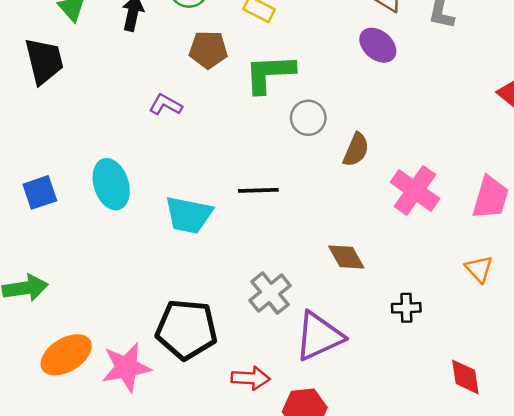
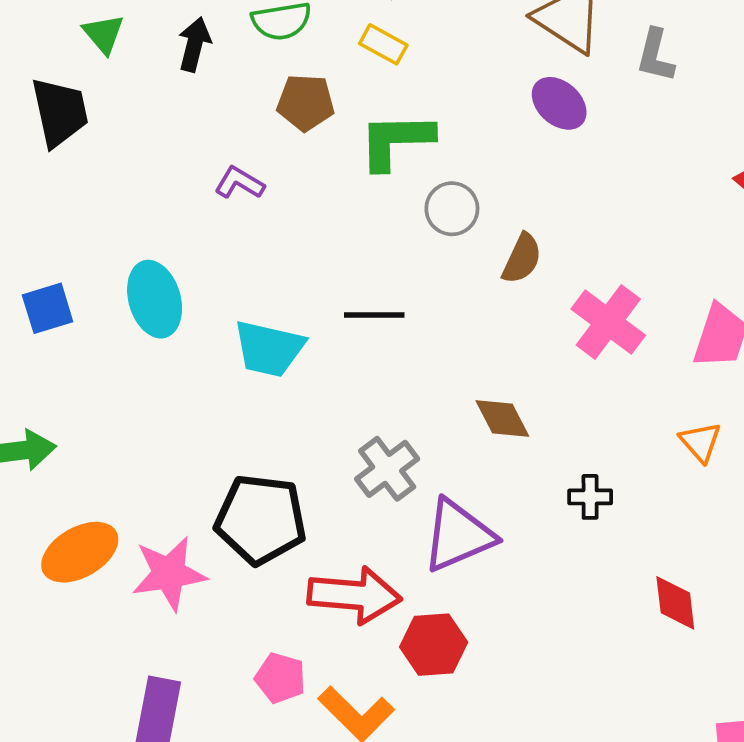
red arrow: (251, 378) -> (354, 595), size x1.6

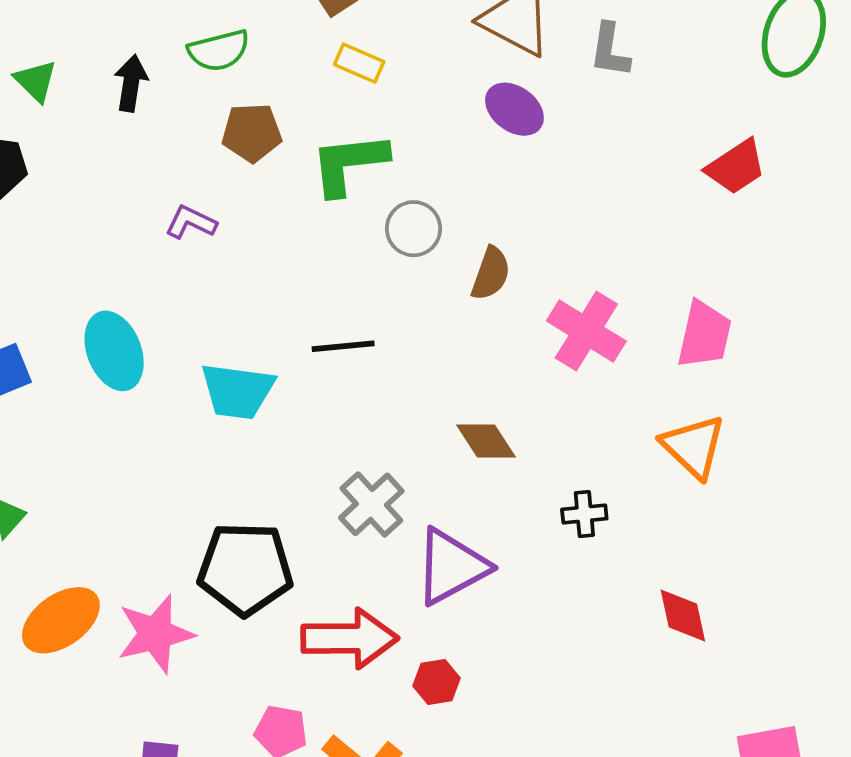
yellow rectangle: (383, 44) -> (359, 63), moved
orange triangle: (700, 442) -> (693, 446), size x1.5
red hexagon: (434, 645) -> (436, 682), size x0.7

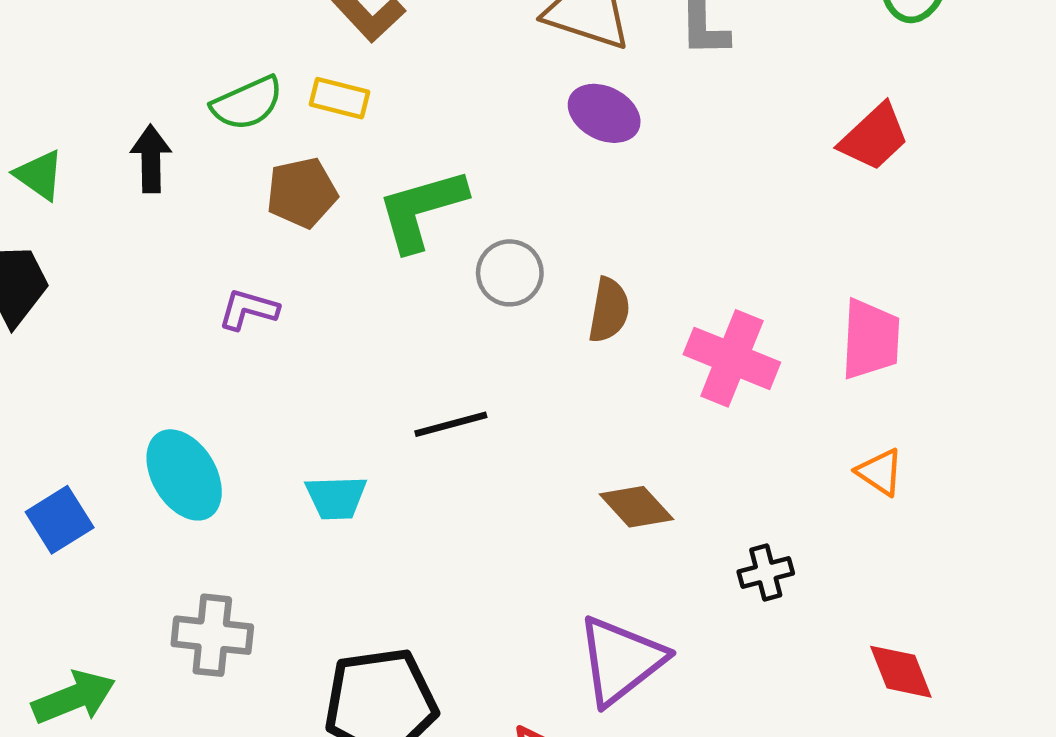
yellow rectangle: (359, 63) -> (340, 98), moved
cyan trapezoid: (237, 391) -> (336, 497), size x0.7
orange triangle: (693, 446) -> (880, 472), size x0.6
gray cross: (371, 504) -> (212, 635), moved, turned -32

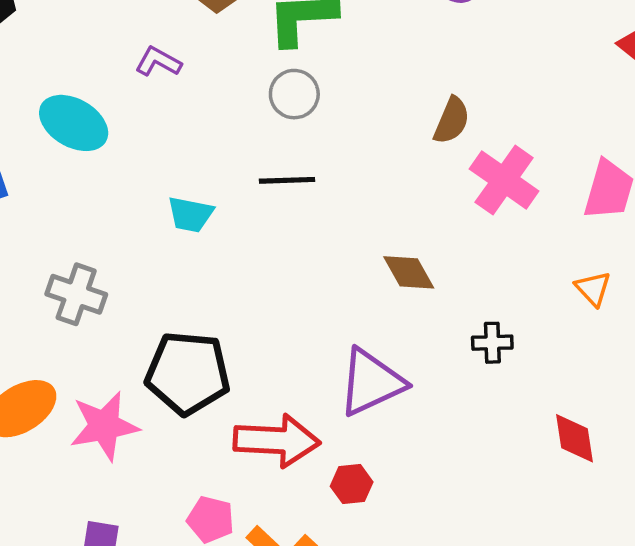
gray circle: (510, 273) -> (294, 94), moved
brown semicircle: (609, 310) -> (452, 120), moved
cyan ellipse: (184, 475) -> (74, 123), moved, turned -42

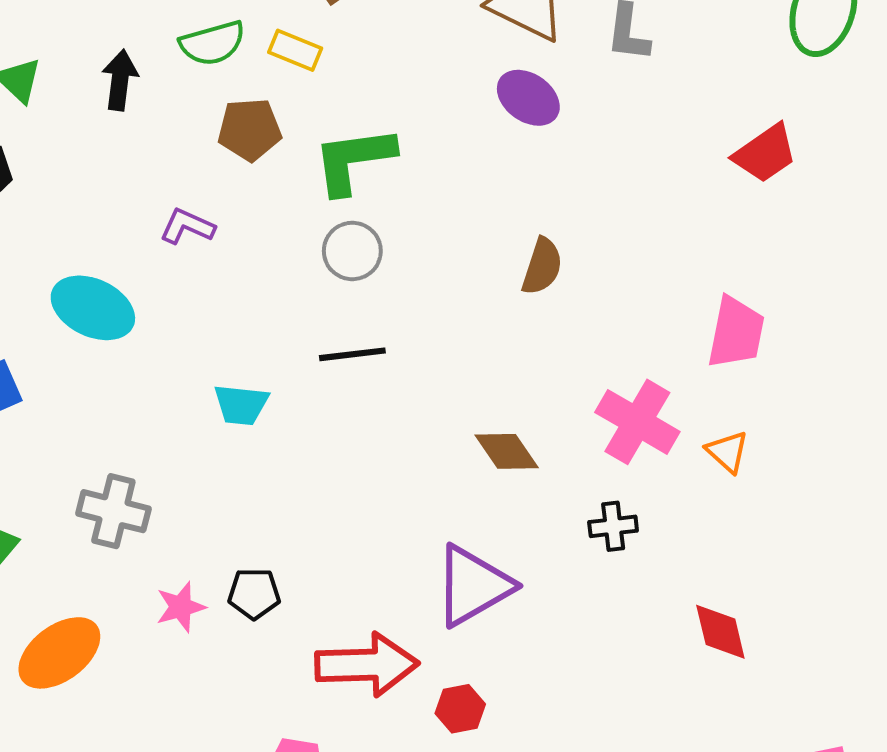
pink cross: (504, 180) -> (637, 422), moved
black pentagon: (188, 373) -> (254, 594), size x0.5
pink star: (104, 426) -> (181, 607), moved, size x0.6

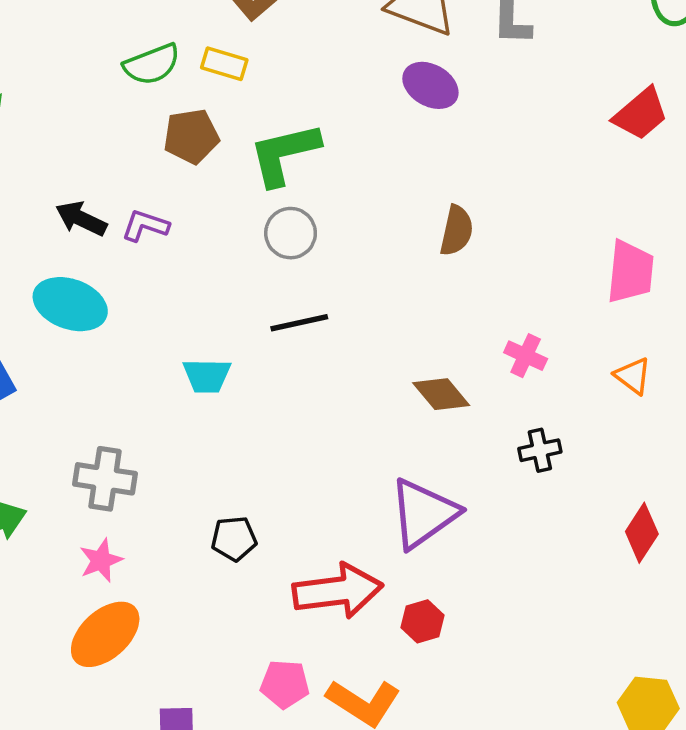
black arrow: (120, 80) -> (81, 219), moved, turned -66
pink cross: (637, 422) -> (526, 356), moved, size x0.6
pink star: (181, 607) -> (101, 560), moved
red diamond: (720, 632) -> (642, 533), turned 52
orange ellipse: (59, 653) -> (105, 634), moved

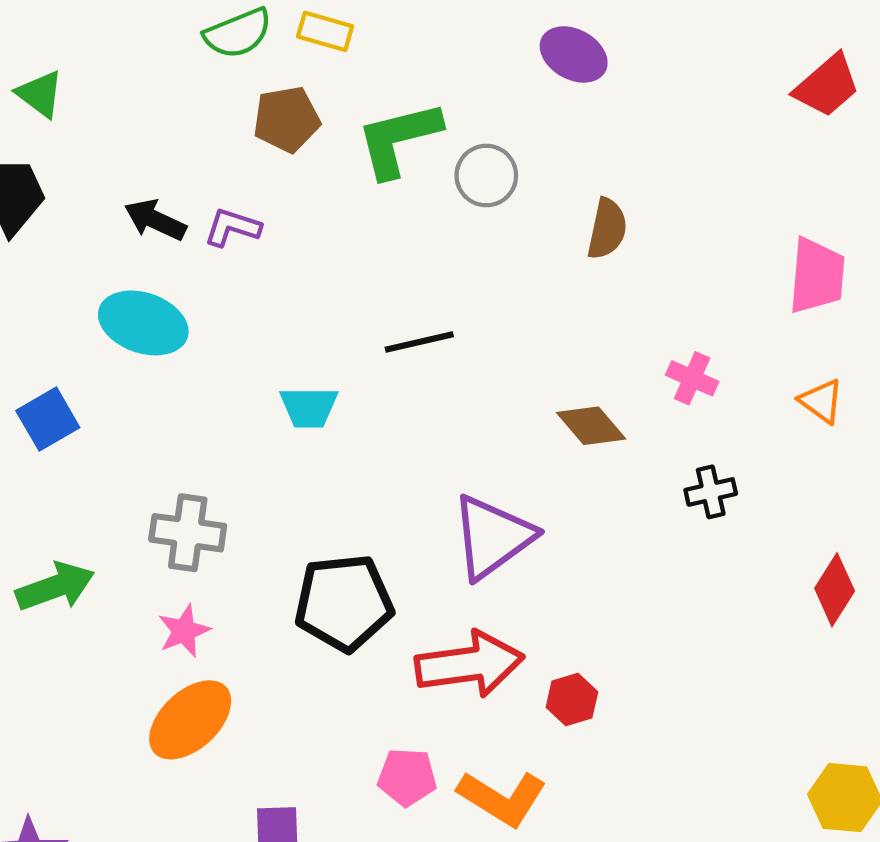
gray circle: (291, 233) -> (486, 176), moved
purple triangle: (423, 514) -> (492, 537), moved
black pentagon: (234, 539) -> (344, 603), size x1.8

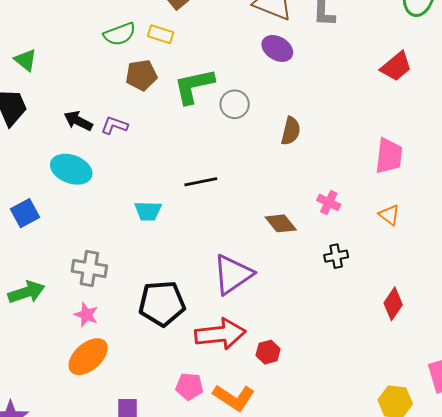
pink star: (184, 631) -> (86, 315), turned -30

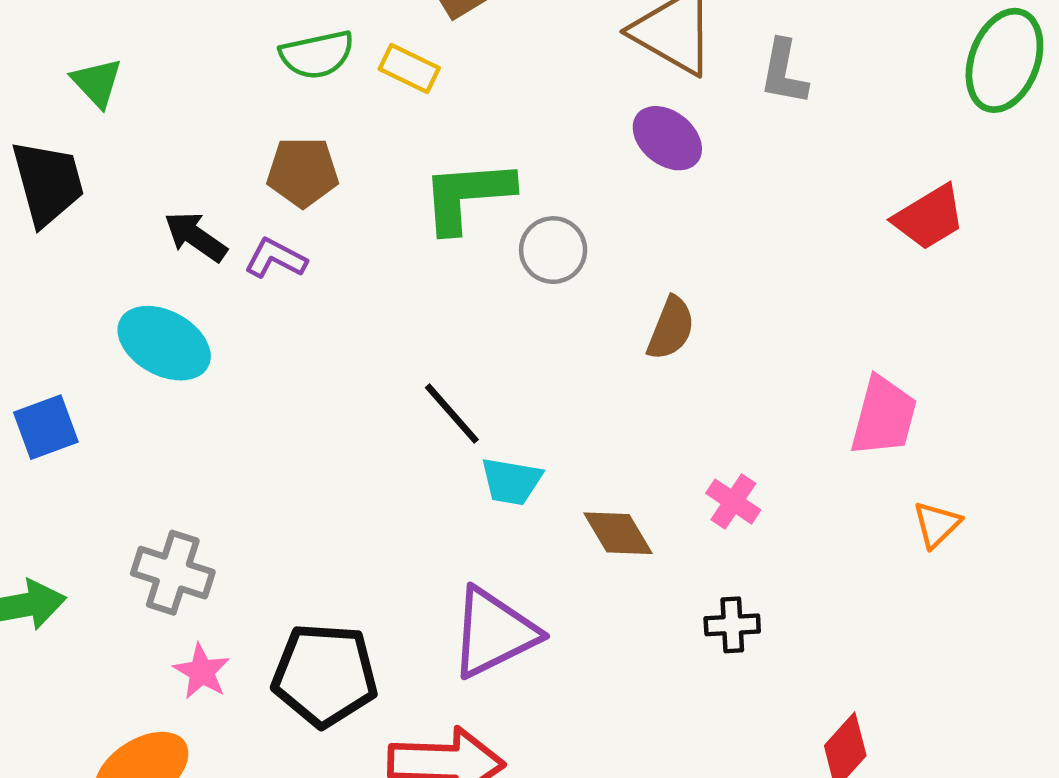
brown pentagon: (141, 75) -> (303, 172), moved
black line: (201, 182) -> (452, 414), turned 52
cyan trapezoid: (148, 211) -> (511, 481), moved
orange triangle: (389, 215) -> (937, 524), moved, turned 30
pink star: (86, 315) -> (202, 672), moved

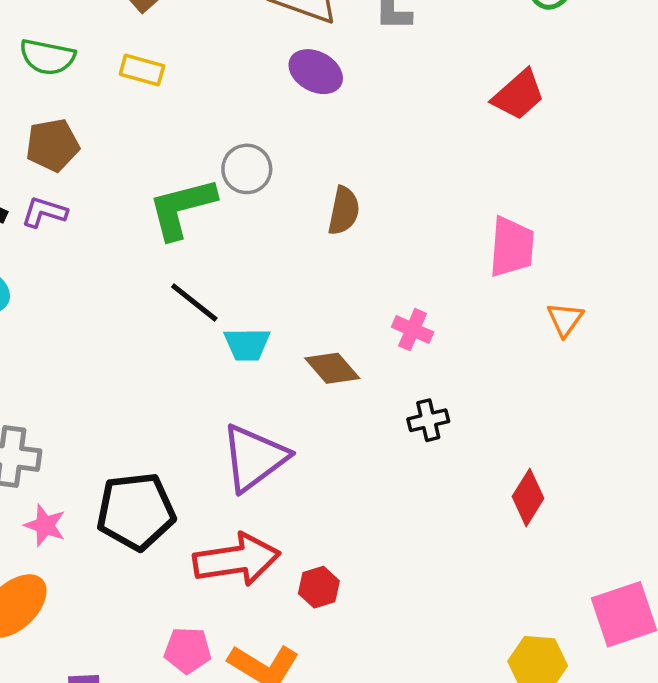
green semicircle: (317, 55) -> (47, 57), turned 34
yellow rectangle: (409, 69) -> (142, 70), moved
green L-shape: (467, 196) -> (182, 208), moved

